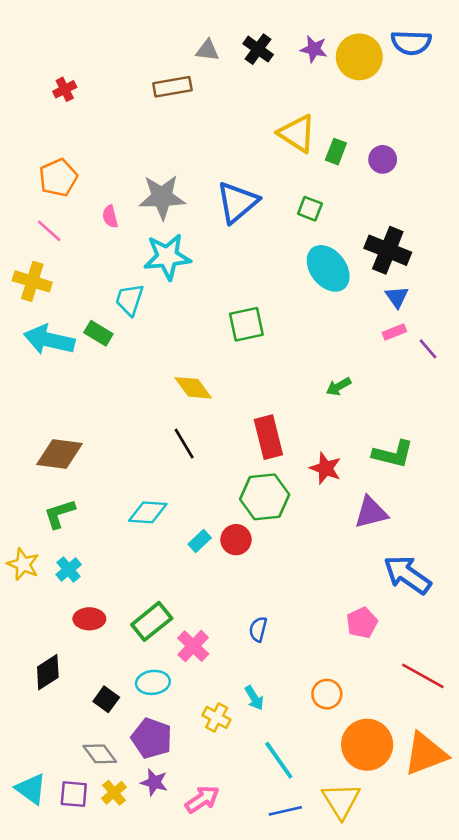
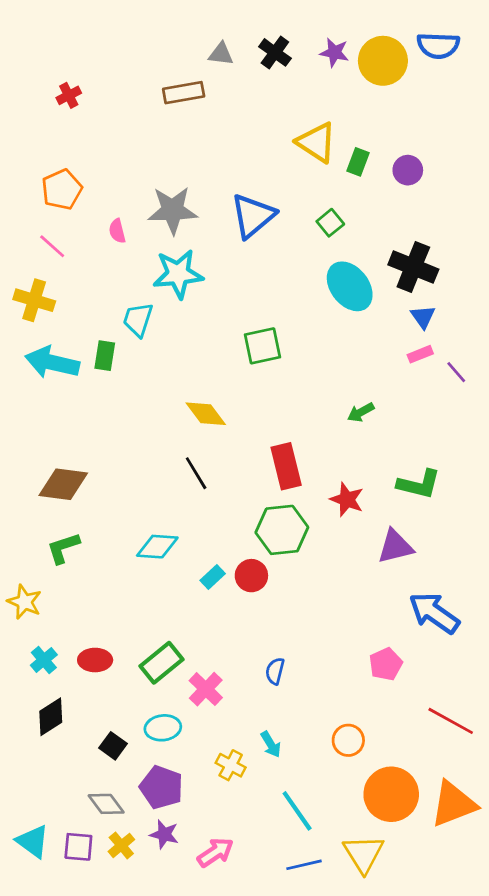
green square: (310, 209) -> (330, 223), turned 30
green rectangle: (98, 333) -> (105, 356), turned 68
cyan cross: (69, 570) -> (44, 660), moved

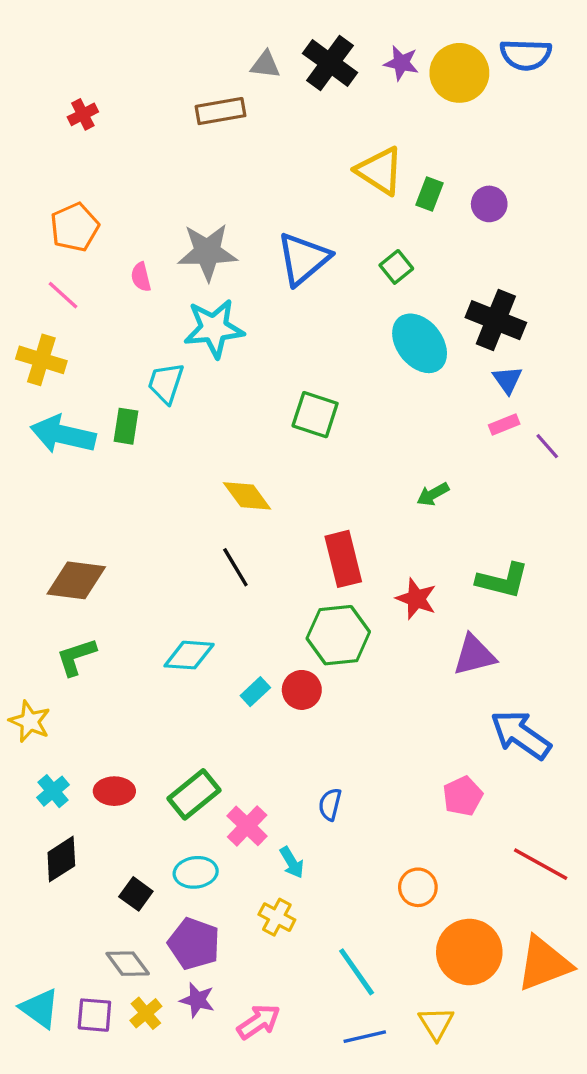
black cross: (275, 52) -> (330, 63), size x1.4
green square: (262, 346) -> (315, 415), turned 30
cyan arrow: (271, 744) -> (292, 862), moved
yellow triangle: (364, 854) -> (436, 1023), size x0.7

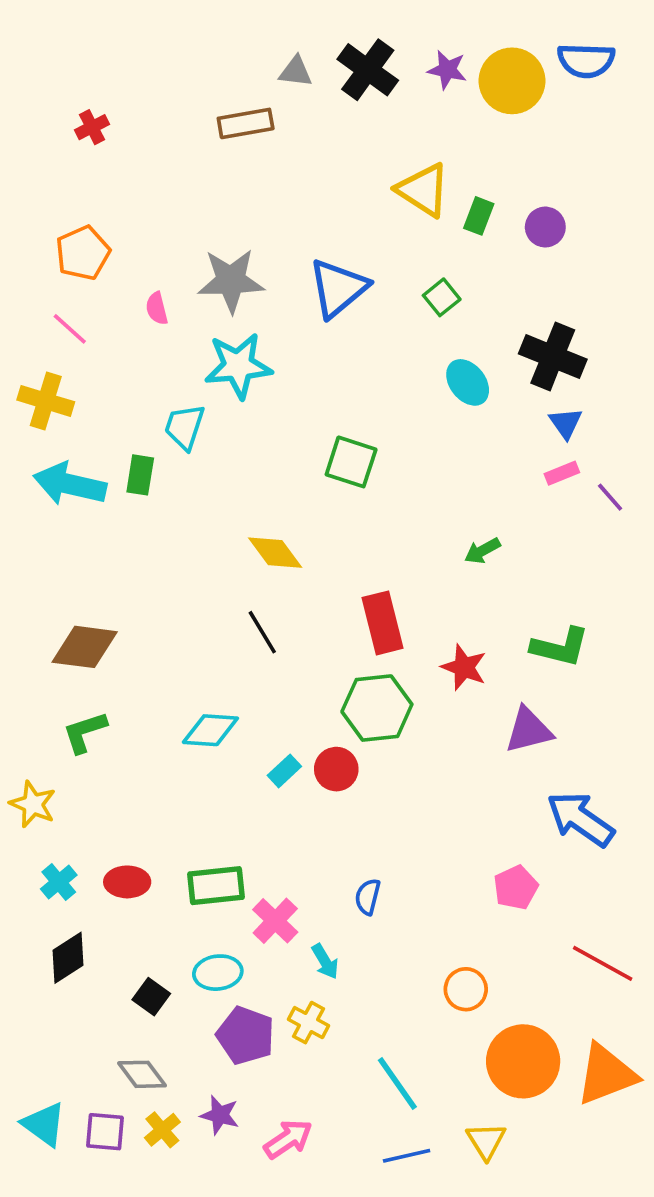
cyan ellipse: (420, 343) -> (468, 382), size x0.7
green rectangle: (194, 794) -> (216, 886), turned 33
purple pentagon: (194, 944) -> (246, 1035), moved

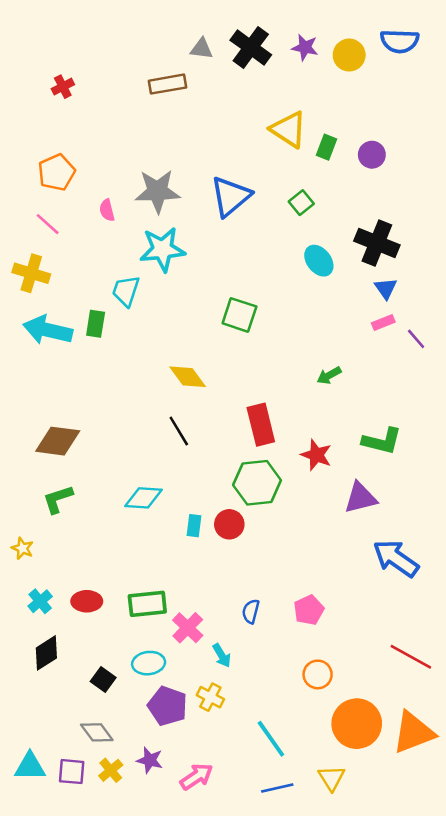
yellow circle: (512, 81) -> (349, 55), size x0.7
cyan rectangle: (284, 771) -> (194, 526), turned -40
yellow star: (33, 804) -> (22, 548), size x0.7
pink pentagon: (516, 887) -> (309, 610), moved
cyan triangle: (44, 1124) -> (30, 767), turned -36

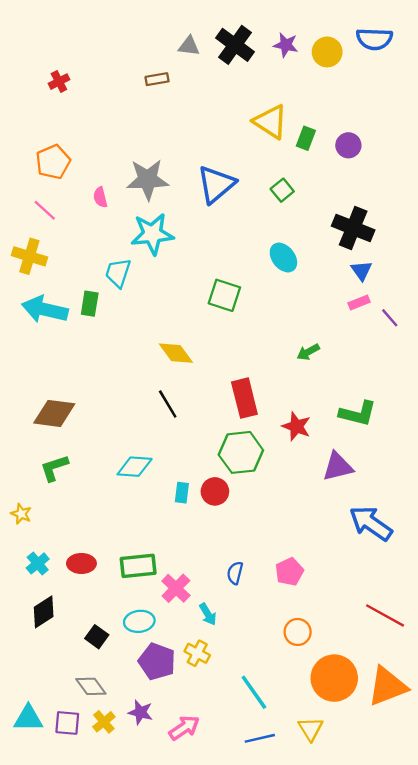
brown rectangle: (167, 84) -> (157, 79), size x0.7
cyan ellipse: (319, 261) -> (283, 258), moved

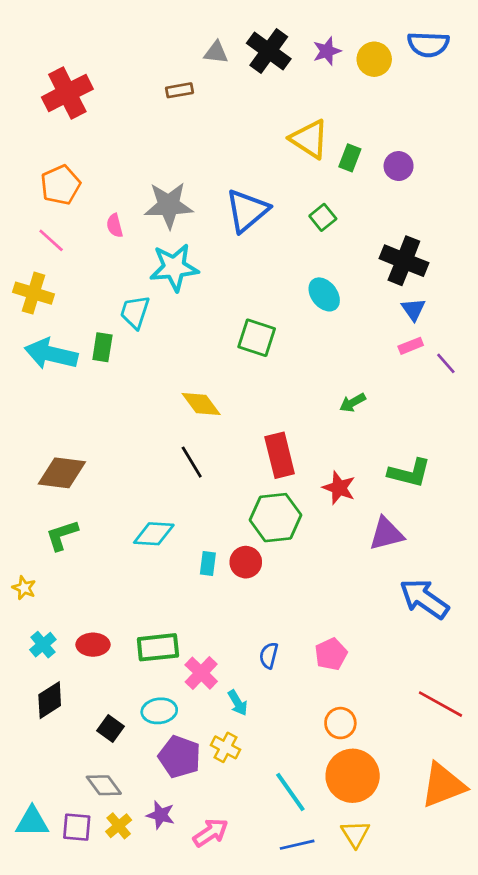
purple star: (286, 45) -> (327, 51), turned -30
red cross: (59, 82) -> (67, 93), size x2.0
orange circle: (334, 678) -> (353, 776), moved

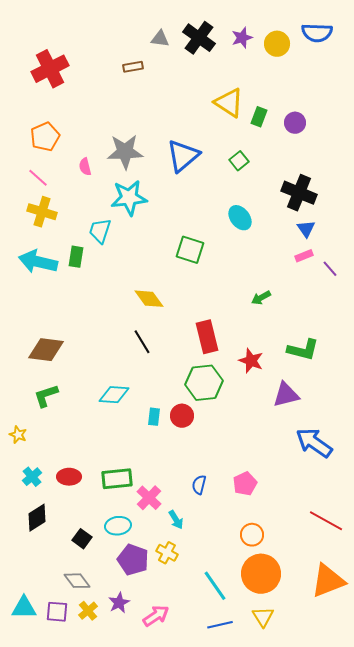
yellow cross: (33, 293) -> (42, 212), moved
purple star: (161, 815) -> (119, 603), turned 30

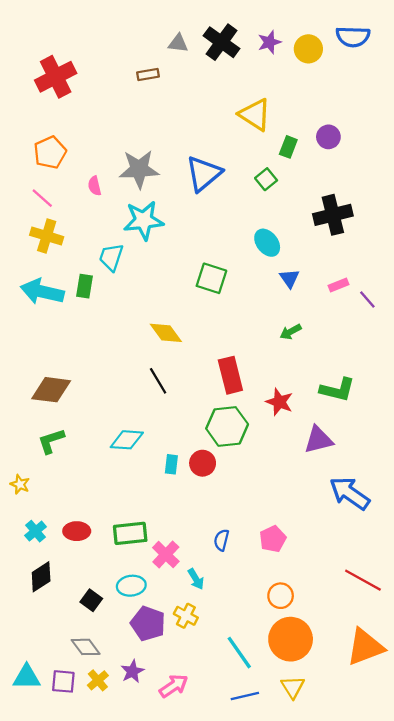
green rectangle: (259, 117) -> (288, 147), moved
black cross: (299, 193) -> (333, 215), turned -36
blue triangle: (306, 229) -> (289, 278), moved

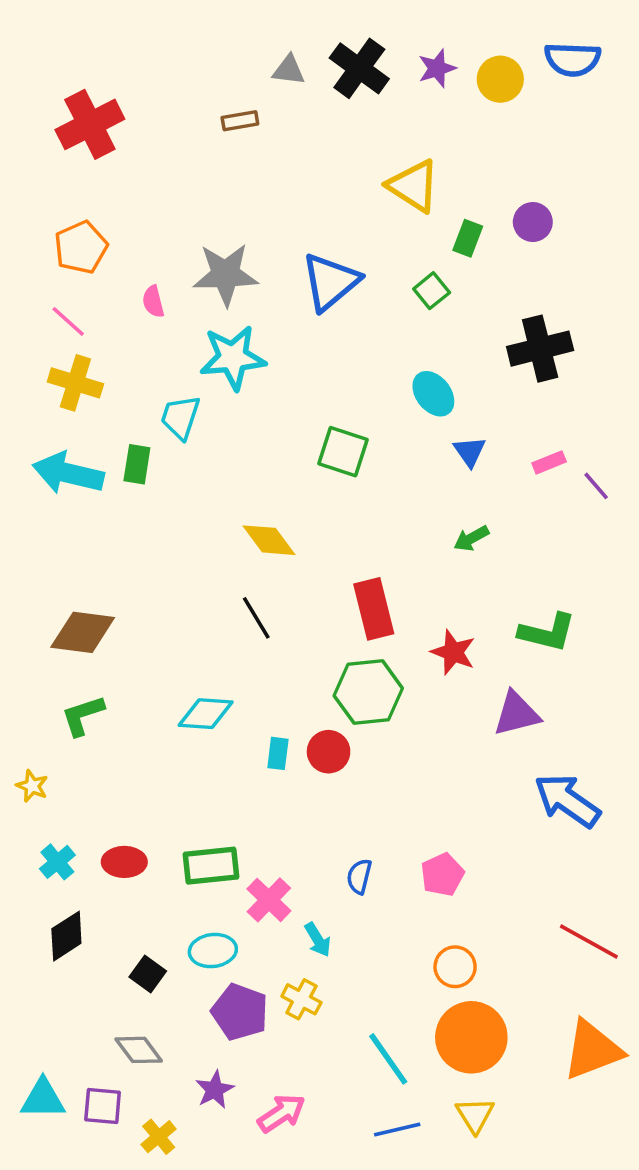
yellow cross: (98, 680) -> (159, 1137), moved

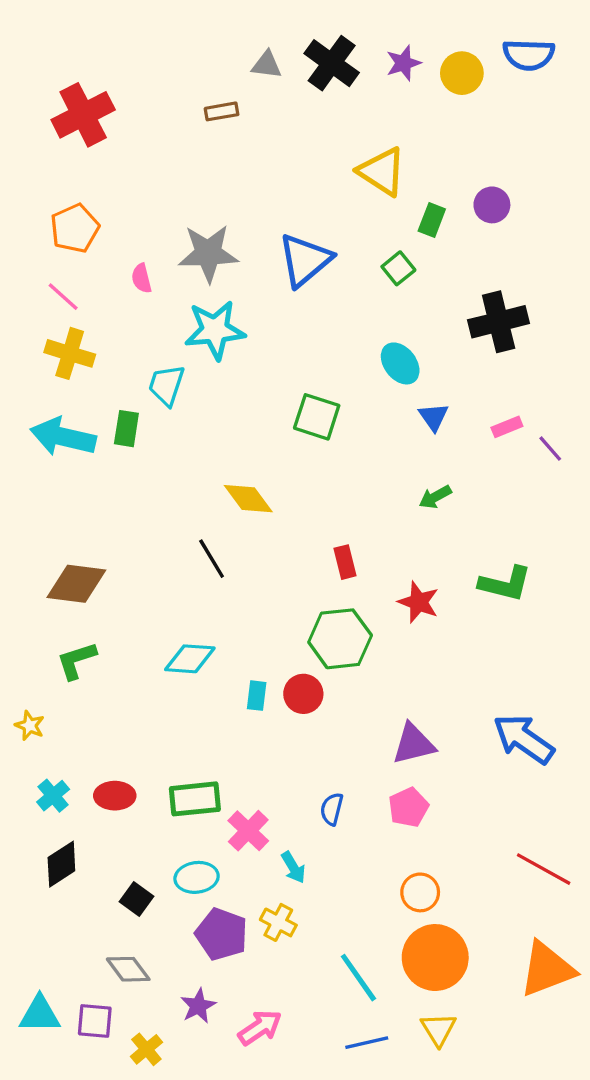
red rectangle: (374, 609) -> (345, 562), size x0.6
black line: (256, 618) -> (212, 559), moved
purple triangle: (517, 714) -> (413, 744), moved

